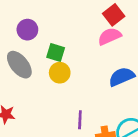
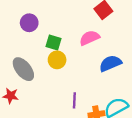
pink semicircle: (110, 36) -> (89, 38), moved
gray ellipse: (19, 65) -> (23, 69), moved

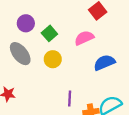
green square: (54, 42) -> (49, 33), moved, turned 32
gray ellipse: (23, 69) -> (20, 54), moved

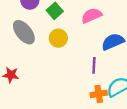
purple line: (70, 98) -> (94, 65), moved

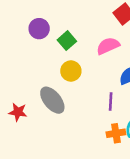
gray ellipse: (24, 32) -> (52, 100), moved

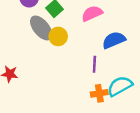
gray ellipse: (52, 100) -> (41, 28), moved

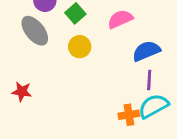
gray ellipse: (41, 28) -> (35, 31), moved
purple line: (94, 64) -> (149, 80), moved

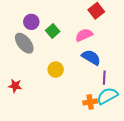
yellow circle: (80, 47) -> (56, 70), moved
blue semicircle: (146, 51) -> (91, 57), moved, turned 54

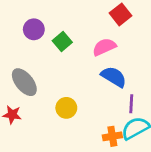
gray ellipse: (24, 43) -> (24, 82), moved
yellow circle: (56, 70) -> (66, 108), moved

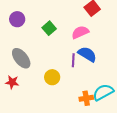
purple circle: (34, 29) -> (17, 19), moved
purple line: (131, 104) -> (73, 60), moved

